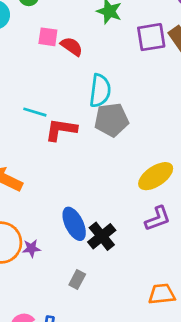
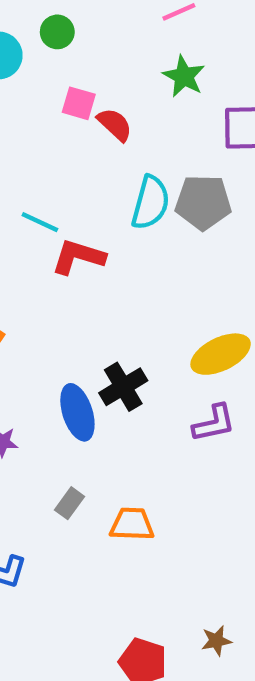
gray pentagon: (112, 120) -> (203, 202), moved
black cross: (102, 236) -> (123, 387), moved
orange trapezoid: (162, 294) -> (132, 524), moved

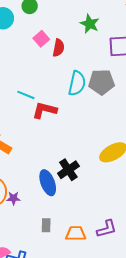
pink square: (79, 103) -> (41, 39), turned 35
red semicircle: (115, 124) -> (59, 48), turned 60
purple L-shape: (214, 423) -> (107, 229), moved
gray rectangle: (69, 503) -> (46, 225), turned -32

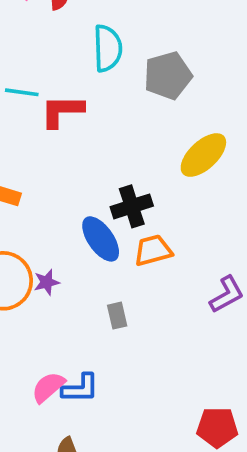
gray pentagon: (101, 82) -> (168, 76), moved
black cross: (68, 170) -> (132, 206), turned 30
orange trapezoid: (76, 234) -> (153, 250), moved

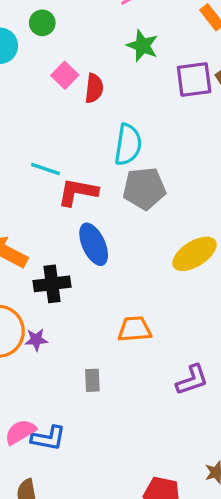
gray pentagon: (168, 76) -> (144, 188), moved
black cross: (132, 206) -> (52, 284), moved
blue ellipse: (101, 239) -> (94, 244), moved

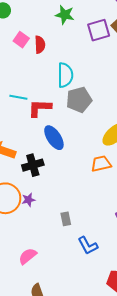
orange trapezoid: (135, 329) -> (101, 164), moved
blue L-shape: (48, 438) -> (88, 246), moved, turned 60

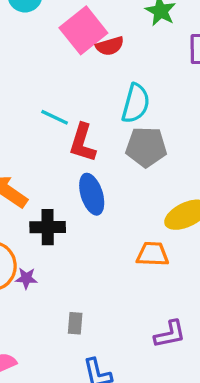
pink square: (21, 40) -> (83, 30), size x1.8
red semicircle: (40, 45) -> (110, 46), turned 60
red L-shape: (40, 108) -> (83, 143), turned -90

